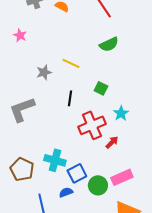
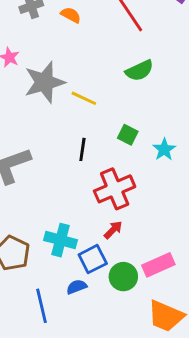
gray star: (44, 72) -> (44, 82), moved, size x1.8
cyan star: (121, 113) -> (164, 149), moved
red arrow: (112, 142) -> (113, 230), moved

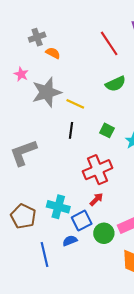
orange semicircle: (71, 15) -> (53, 53), moved
black line: (82, 149) -> (71, 130), moved

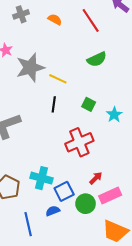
orange semicircle: (53, 53) -> (55, 19), moved
red arrow: (96, 199) -> (96, 178), moved

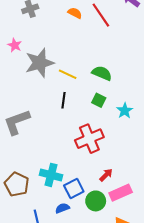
orange semicircle: (55, 19) -> (75, 13), moved
green semicircle: (97, 59) -> (102, 73), moved, turned -132

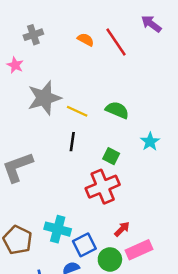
pink star: (15, 45) -> (15, 65), moved
green square: (99, 100) -> (111, 156), moved
cyan star: (125, 111) -> (150, 142), moved

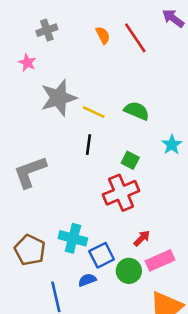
orange semicircle: (86, 40) -> (103, 35), turned 35

